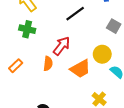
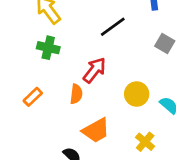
yellow circle: (102, 54) -> (137, 94), moved
orange trapezoid: (80, 69) -> (96, 130), moved

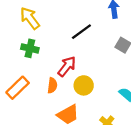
yellow circle: (137, 94) -> (84, 85), moved
orange rectangle: (33, 97) -> (18, 88), size x1.5

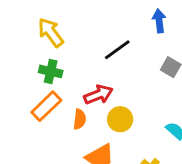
red arrow: (67, 66) -> (98, 95), turned 30
orange rectangle: (18, 88) -> (46, 106), moved

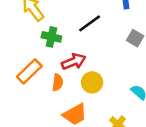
green cross: (51, 71) -> (51, 37), moved

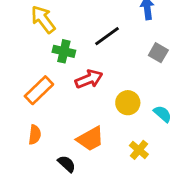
orange semicircle: (58, 82) -> (35, 135), moved
yellow circle: (92, 82) -> (128, 103), moved

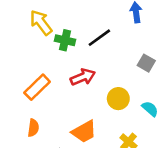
green cross: (64, 51) -> (65, 40), moved
gray square: (158, 53) -> (146, 63), moved

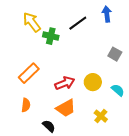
black line: (99, 38) -> (78, 23), moved
red arrow: (83, 77) -> (65, 83), moved

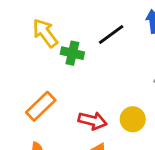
red arrow: (65, 83) -> (92, 121), turned 36

